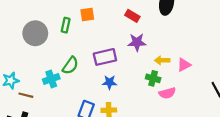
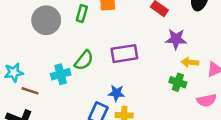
purple star: (137, 42) -> (176, 39), moved
blue star: (109, 82) -> (116, 93), moved
pink semicircle: (167, 93) -> (207, 100), moved

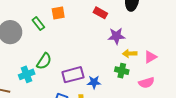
green rectangle: (82, 14) -> (38, 24), turned -48
purple rectangle: (124, 54) -> (73, 75), moved
blue star: (116, 93) -> (94, 82), moved

